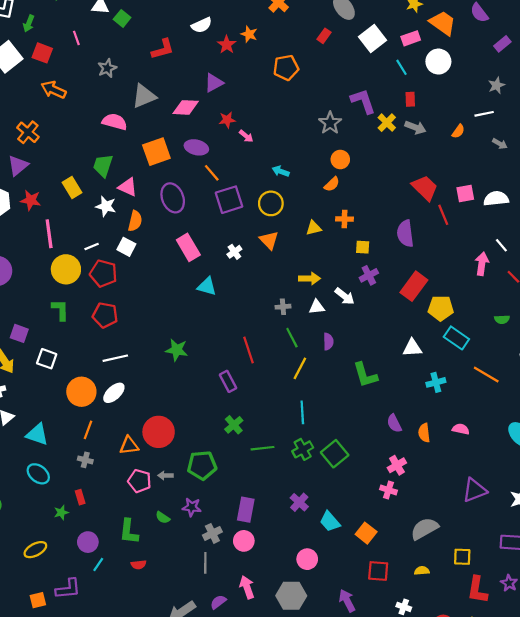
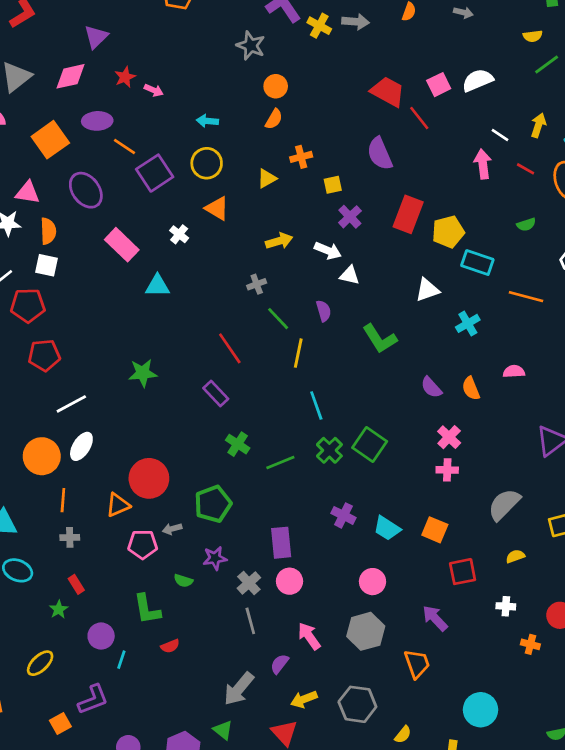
white triangle: (317, 307) -> (350, 275), moved, turned 35

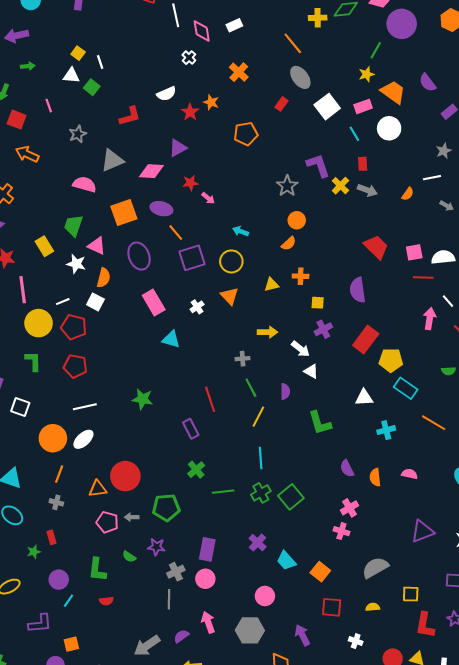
red line: (419, 118) -> (423, 278), moved, turned -66
orange square: (60, 723) -> (71, 644), moved

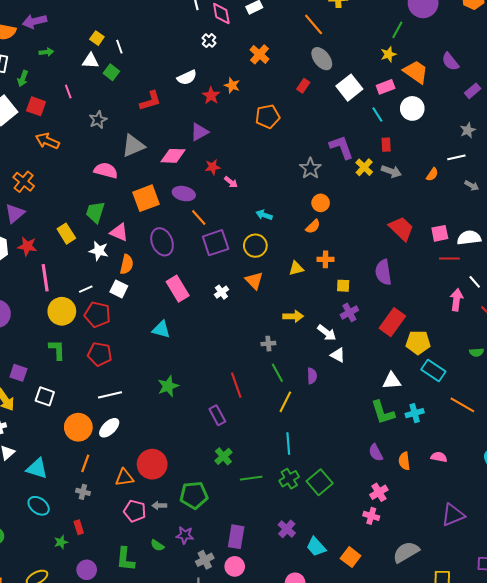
cyan triangle: (171, 339) -> (161, 329), moved
green star: (142, 399) -> (168, 386), turned -30
green L-shape: (320, 423) -> (383, 412), moved

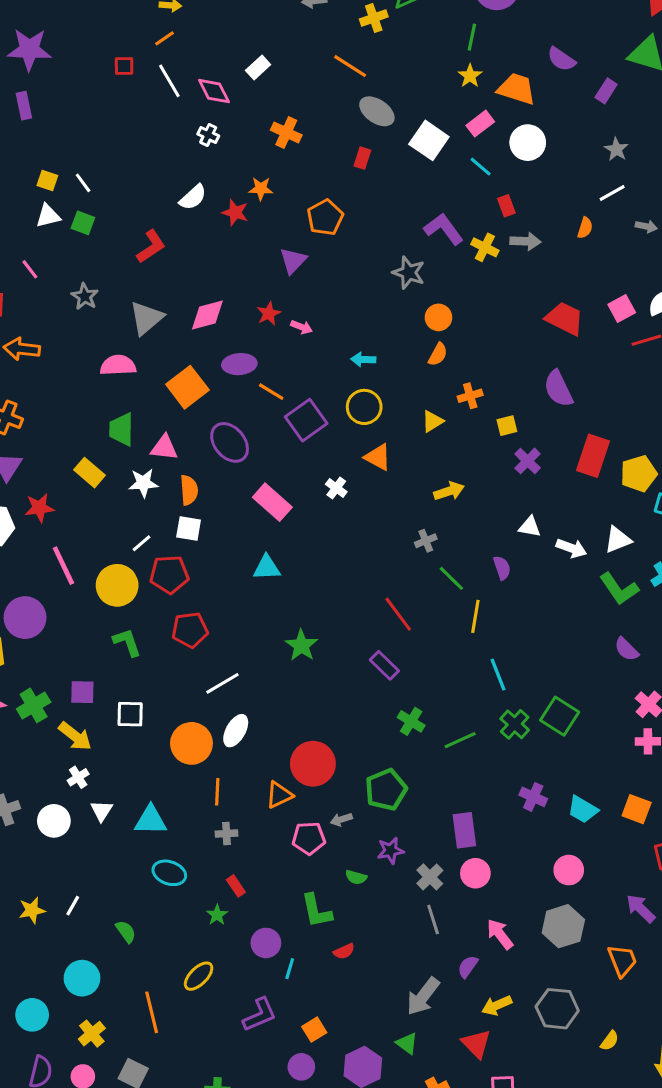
purple triangle: (199, 132) -> (293, 261), moved
pink line: (45, 278) -> (63, 566), moved
white arrow: (327, 333) -> (571, 548), moved

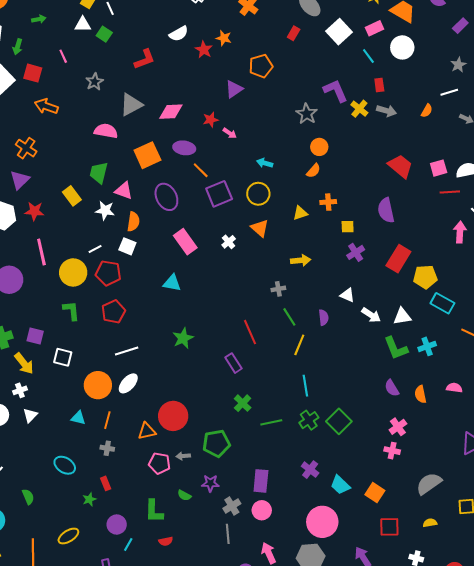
red pentagon: (190, 630) -> (113, 312), turned -30
cyan triangle: (151, 820) -> (78, 418), moved, size x0.7
pink circle: (569, 870) -> (322, 522), size x1.6

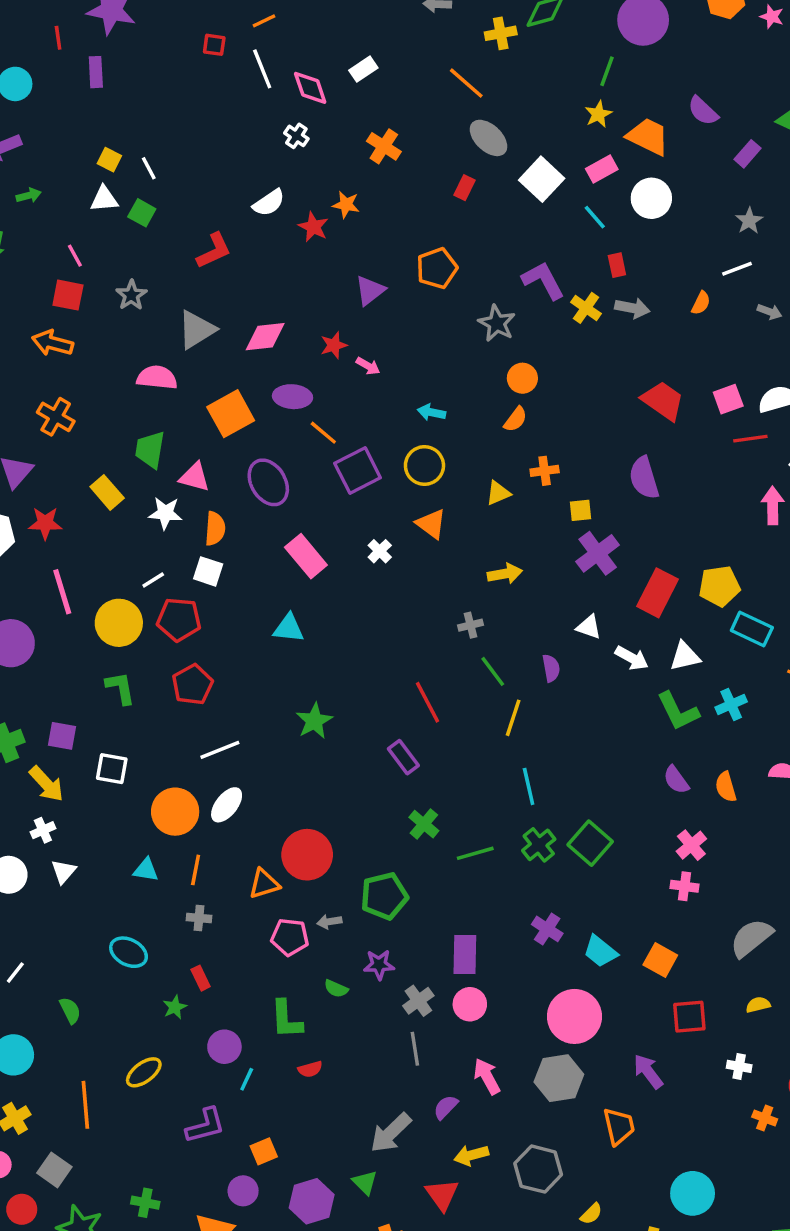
orange pentagon: (261, 66) -> (437, 268), moved
red square: (33, 73) -> (68, 295), moved
orange cross: (26, 148) -> (56, 417), moved
purple cross: (356, 252) -> (598, 553), size x1.4
red rectangle: (398, 259) -> (658, 593), moved

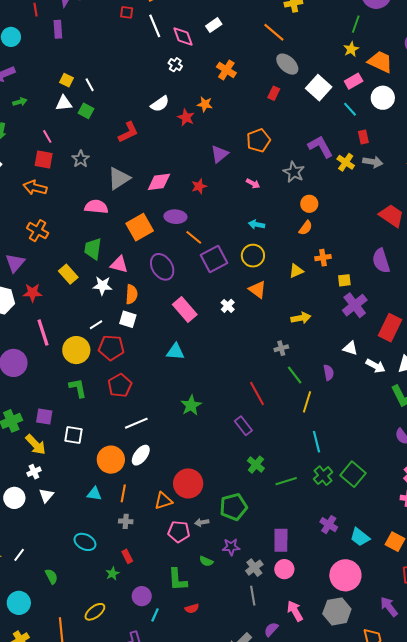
pink arrow: (368, 366) -> (253, 184), moved

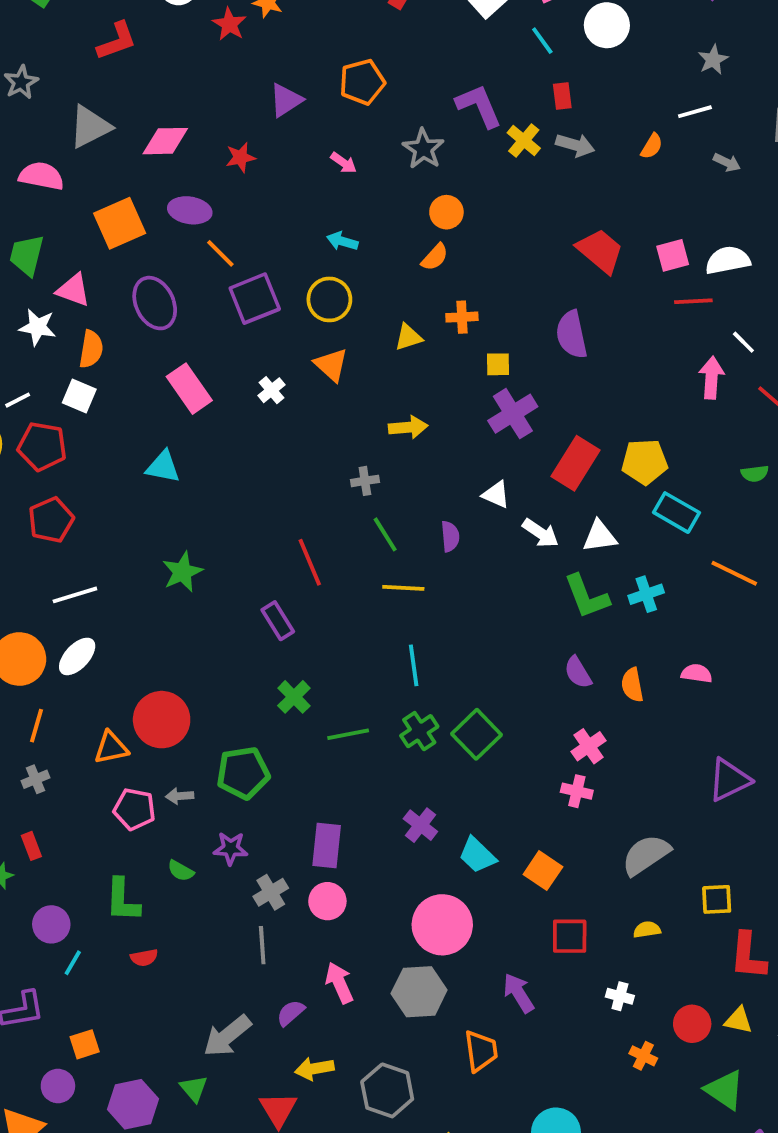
yellow line: (307, 402) -> (403, 588), turned 70
gray cross: (126, 521) -> (35, 779), turned -32

